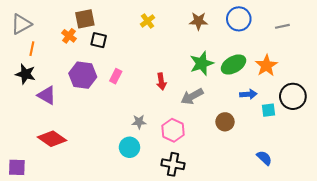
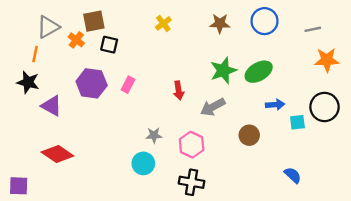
gray triangle: (21, 24) -> (48, 27), moved
orange star: (266, 66) -> (327, 60), moved, turned 30

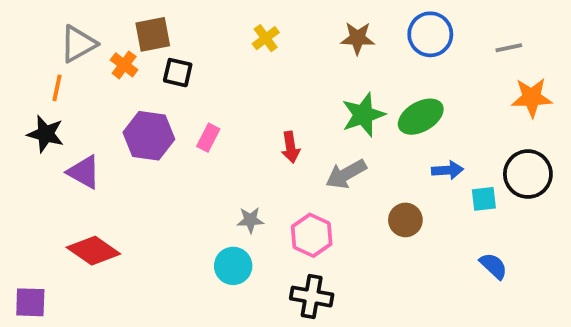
blue semicircle: (293, 175) -> (493, 266), moved

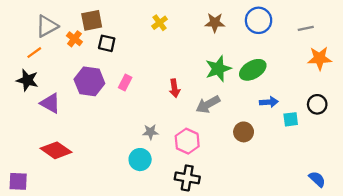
orange line: (57, 88) -> (34, 53), turned 42
black circle: (528, 174) -> (317, 104), size x0.7
blue semicircle: (493, 266) -> (317, 179), moved

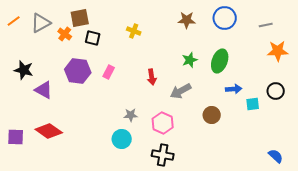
yellow cross: (160, 23) -> (134, 31), moved, turned -32
orange line: (34, 53) -> (14, 21), moved
green star: (218, 69) -> (190, 60), size x0.7
green ellipse: (253, 70) -> (220, 61), turned -40
purple square: (18, 181) -> (16, 137), moved

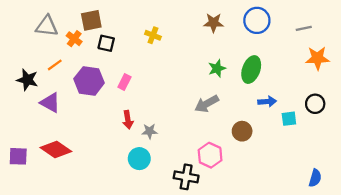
orange line: (14, 21) -> (55, 65), moved
gray triangle: (41, 23) -> (47, 26), turned 35
red arrow: (152, 77) -> (128, 120), moved
pink hexagon: (163, 123) -> (210, 155), moved
blue semicircle: (276, 156) -> (315, 178), turned 63

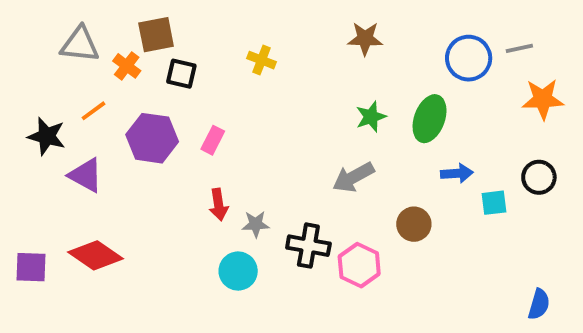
blue circle: (257, 20) -> (469, 58), moved
black cross: (186, 177) -> (308, 246), moved

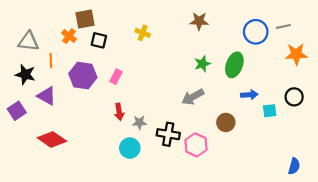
gray triangle: (80, 44) -> (28, 41), moved
orange line: (94, 111) -> (51, 61), turned -56
purple square: (31, 267) -> (17, 111), moved, turned -36

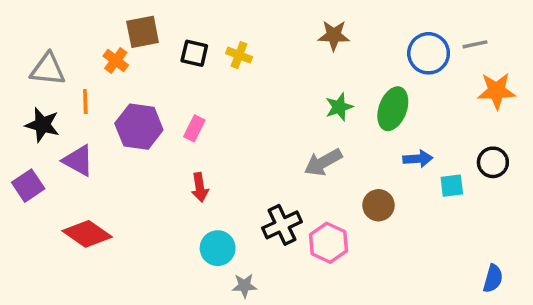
black square: (99, 40) -> (194, 53), moved
gray star: (139, 122) -> (244, 286), moved
black cross: (168, 134) -> (282, 225), turned -35

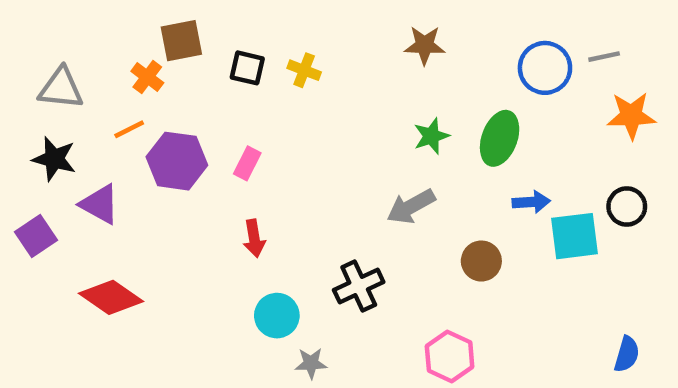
orange line: (85, 102) -> (129, 129), moved, turned 65
cyan square: (452, 186) -> (575, 236), size x1.6
pink hexagon: (328, 243) -> (450, 356), moved

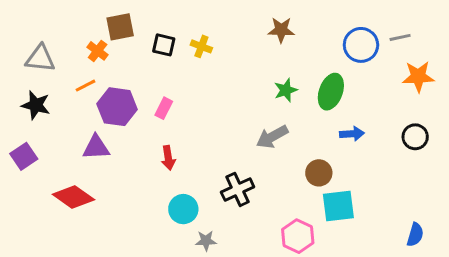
purple triangle: (100, 204) -> (96, 147), moved, turned -32
cyan square: (575, 236) -> (338, 206), moved

